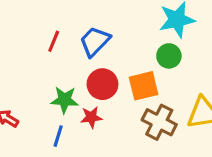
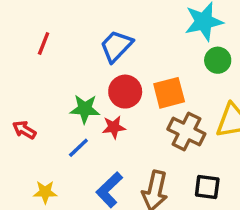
red line: (54, 41) -> (44, 43), moved
green circle: (169, 56) -> (218, 60), moved
blue line: (58, 136) -> (78, 148), turned 30

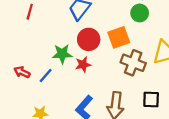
green circle: (218, 60) -> (140, 13), moved
blue line: (78, 148) -> (46, 75), moved

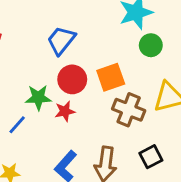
green circle: (140, 13) -> (151, 45), moved
black square: (151, 99) -> (151, 157), turned -30

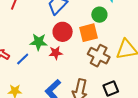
green circle: (151, 45) -> (99, 15), moved

